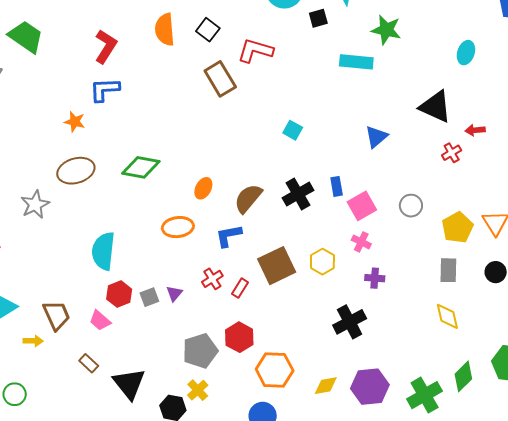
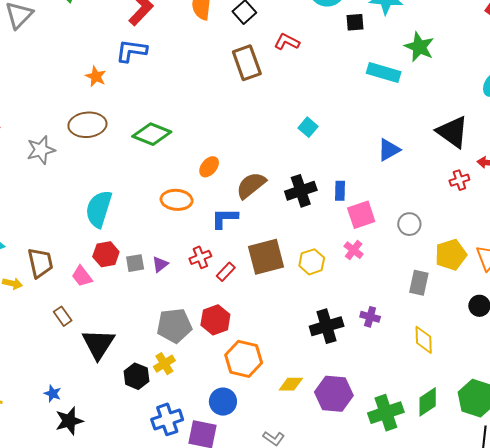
red L-shape: (255, 51) -> (287, 42), size x0.7
gray rectangle: (448, 270) -> (419, 283), moved
purple cross: (375, 278) -> (370, 317), moved

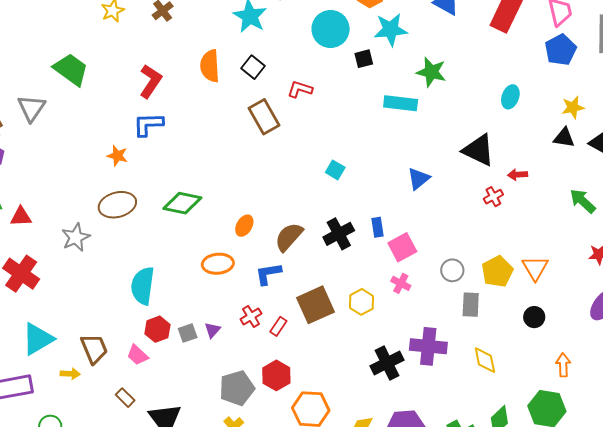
gray circle: (409, 224) -> (452, 270), moved
purple cross: (370, 317) -> (428, 346), size x1.8

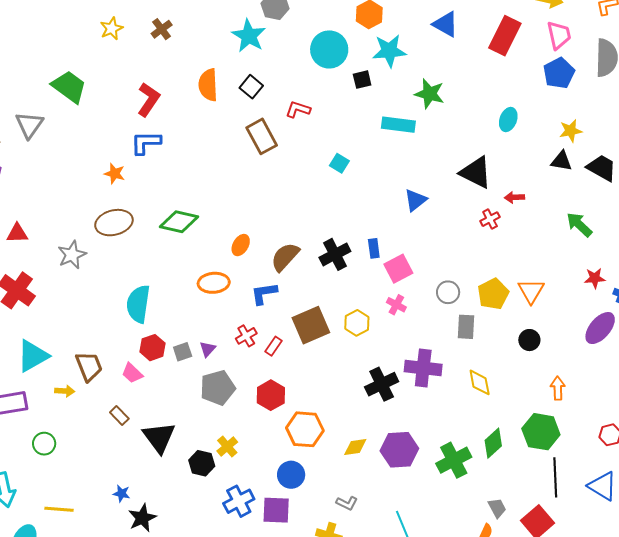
cyan square: (335, 170) -> (339, 163), moved
gray pentagon: (237, 388) -> (218, 388), moved

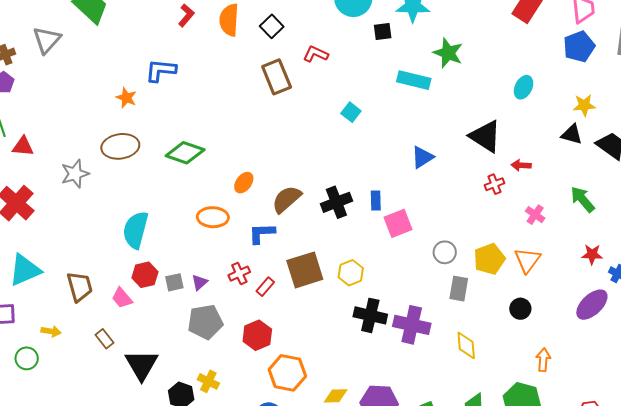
red L-shape: (149, 100) -> (186, 15), moved, size x0.7
pink cross: (396, 305) -> (535, 215), moved
black cross: (382, 384) -> (370, 315), moved, turned 32
yellow arrow: (65, 391) -> (51, 331), moved
yellow cross: (227, 446) -> (208, 381), turned -30

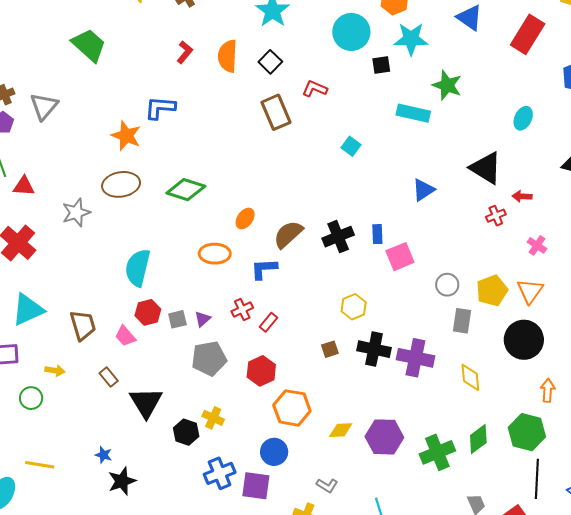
gray triangle: (47, 40) -> (44, 106), moved
orange star: (126, 98) -> (126, 136), size x1.4
brown square: (305, 270) -> (330, 349), moved, size x0.5
black circle: (520, 309) -> (524, 340), size x1.8

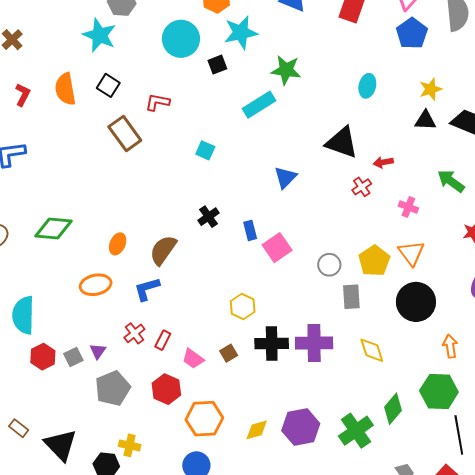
cyan rectangle: (413, 113) -> (259, 105), turned -32
black cross: (338, 237) -> (208, 217), moved, size x0.7
pink trapezoid: (125, 336) -> (193, 359), moved

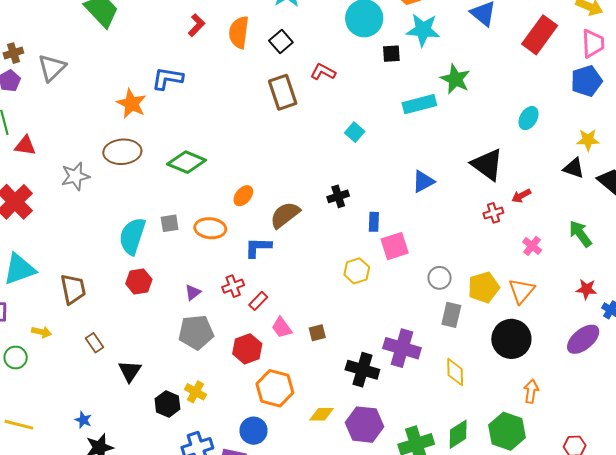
red arrow: (383, 162) -> (521, 196), turned -36
yellow hexagon: (243, 306) -> (357, 271), moved
black cross: (272, 343) -> (362, 370), moved
gray square: (73, 357) -> (170, 223), moved
black triangle: (61, 445) -> (130, 371), size x0.7

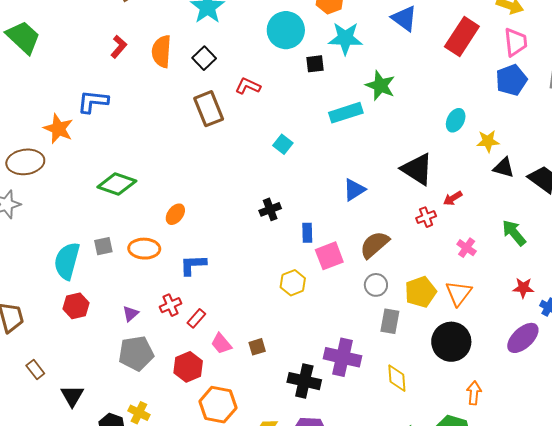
yellow star: (588, 140) -> (488, 141), moved
brown ellipse: (122, 152) -> (25, 162), moved
brown semicircle: (285, 215) -> (374, 245), moved

